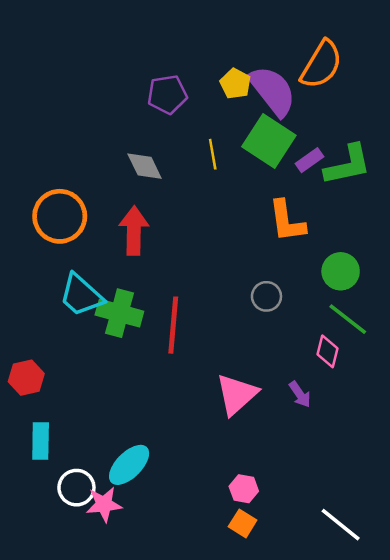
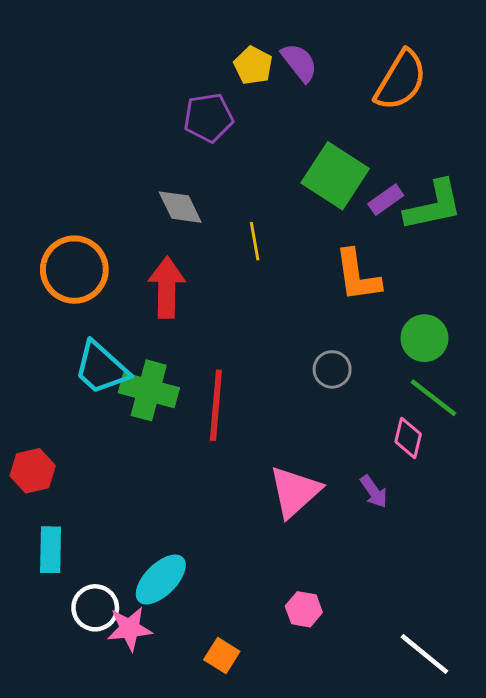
yellow pentagon: (235, 84) -> (253, 65), moved
purple semicircle: (272, 91) -> (299, 63), moved, size x0.6
yellow line: (213, 154) -> (255, 241), moved
orange square: (243, 523) -> (222, 655), moved

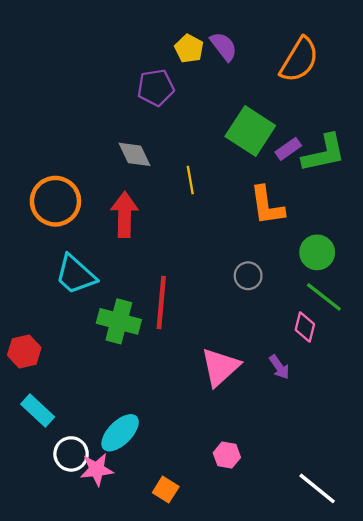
green cross: (149, 390) -> (119, 321), moved
cyan rectangle: (51, 550) -> (38, 410), turned -48

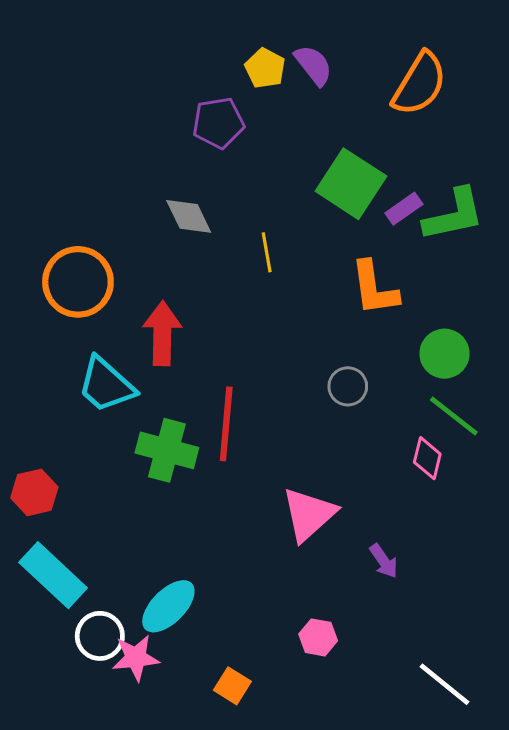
red arrow: (124, 215) -> (162, 333), moved
purple arrow: (279, 367) -> (384, 561), moved
cyan rectangle: (38, 410) -> (53, 575), size x1.4

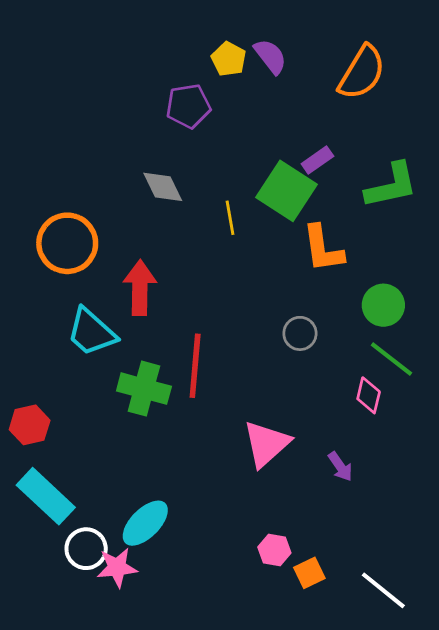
green square: (351, 184) -> (287, 191), moved
purple rectangle: (404, 209) -> (317, 160), moved
purple arrow: (384, 561) -> (340, 467), moved
orange square: (232, 686) -> (309, 573), moved, turned 32

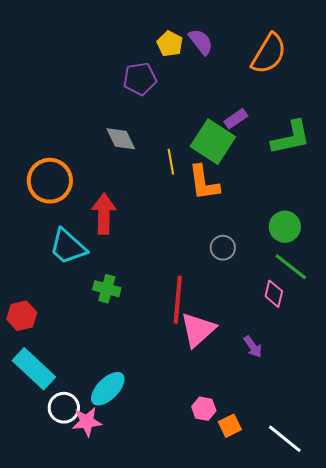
orange L-shape: (323, 249) -> (204, 183), moved
red line: (195, 366) -> (178, 300), moved
green cross: (144, 389) -> (107, 289), size x0.7

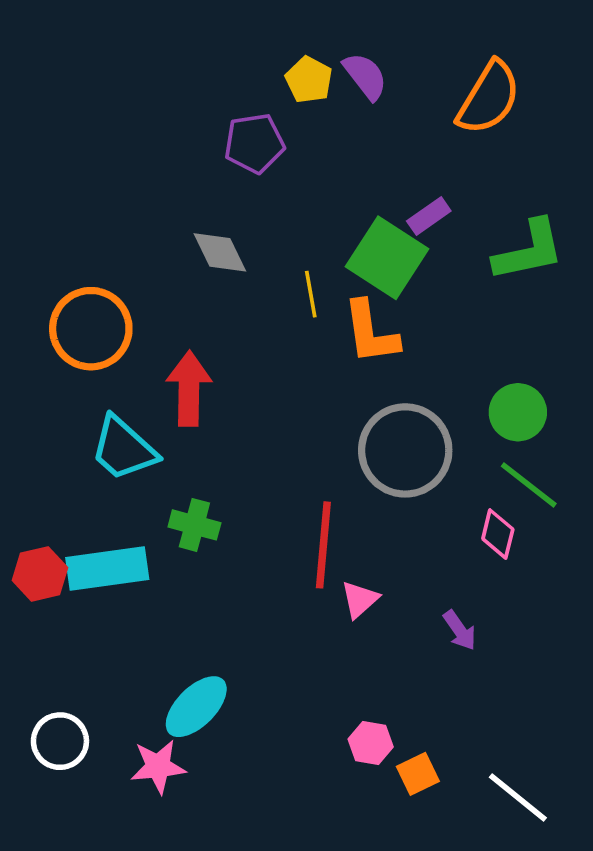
gray circle: (223, 248) -> (405, 450), size x2.0
pink triangle: (198, 330) -> (360, 599), size x0.6
cyan rectangle: (34, 369) -> (107, 569), moved, turned -51
white circle: (64, 408) -> (60, 741), moved

